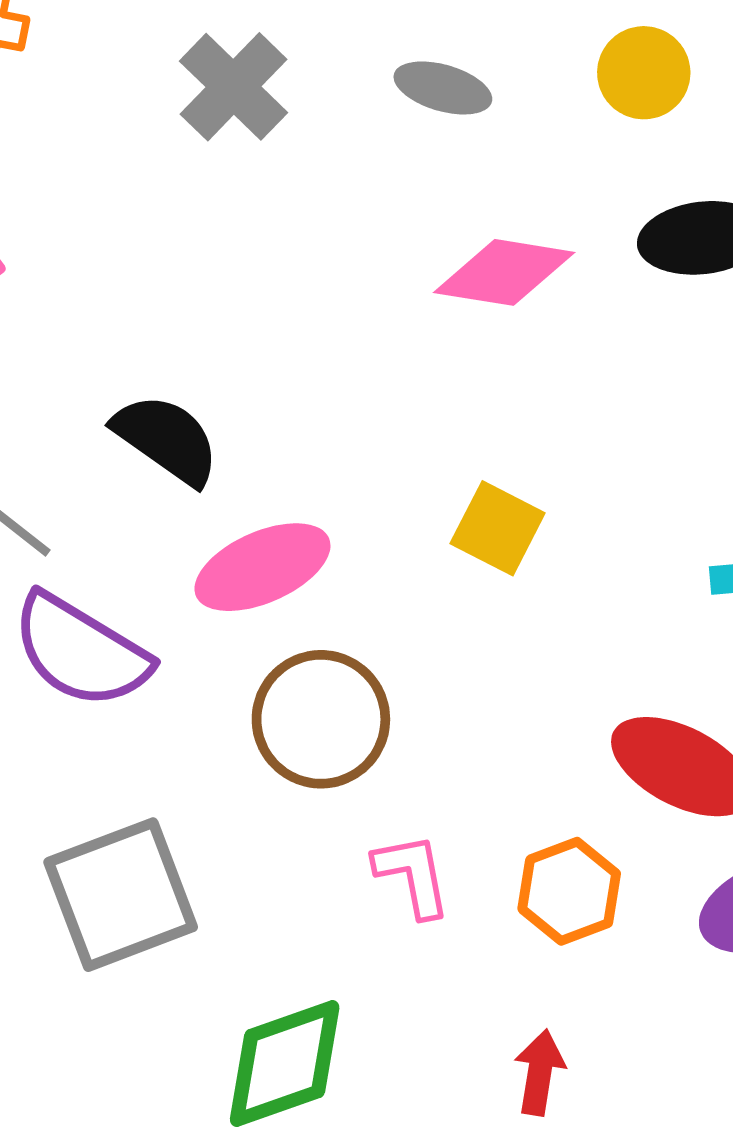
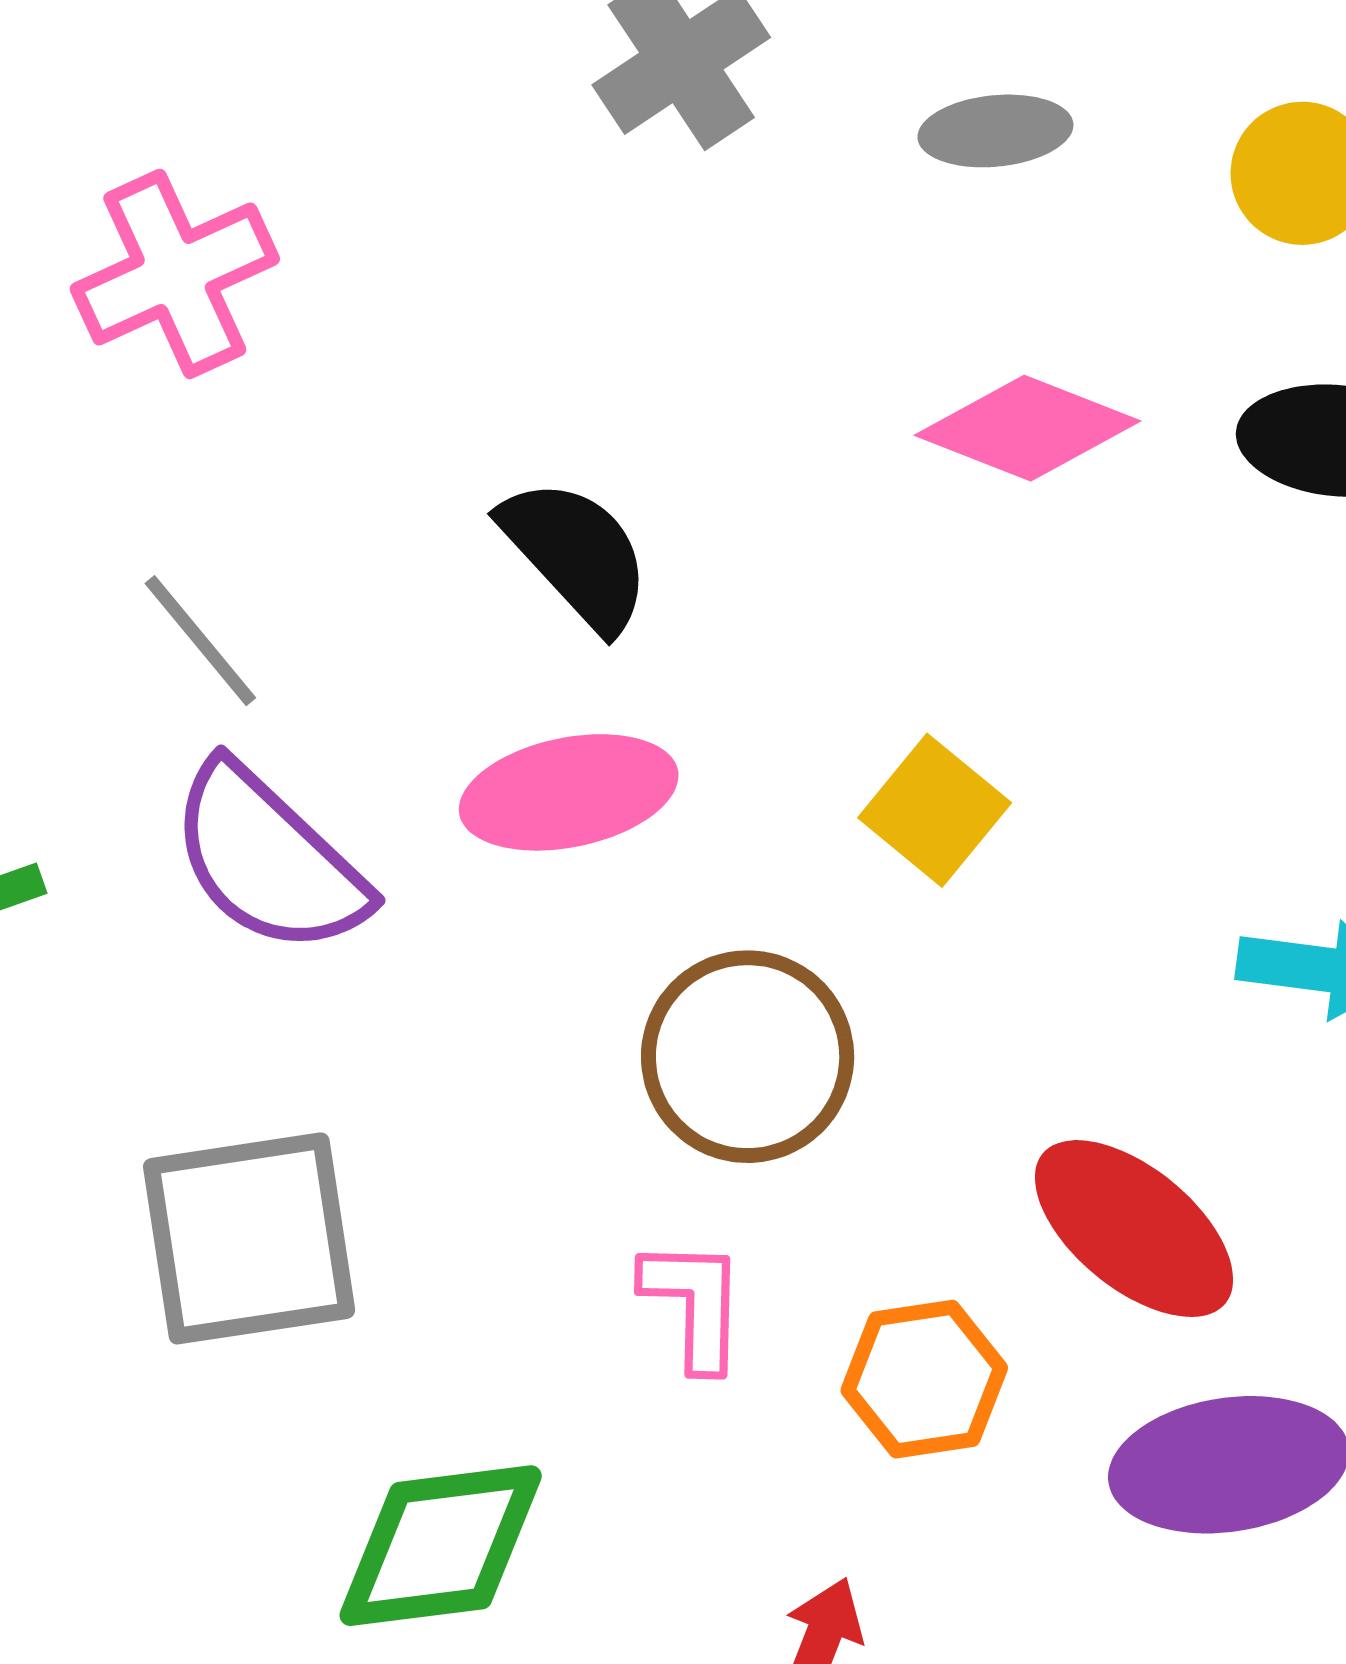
gray ellipse: (443, 88) -> (995, 131), turned -34
black semicircle: (167, 439) -> (576, 554), moved
brown circle: (321, 719) -> (748, 1057), moved

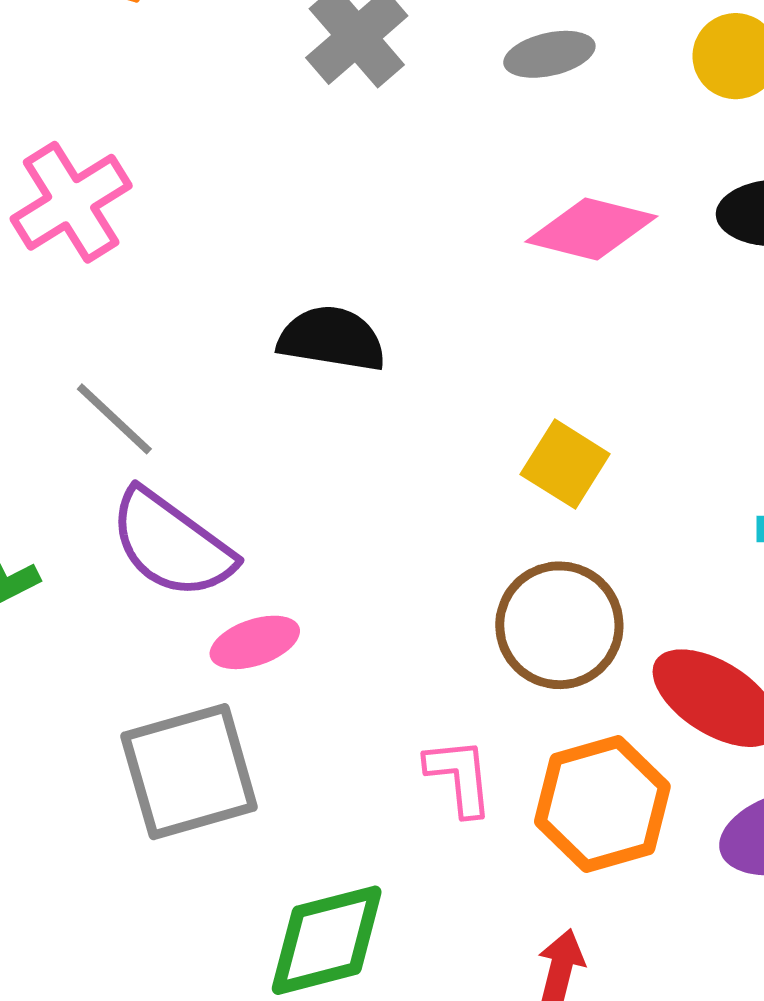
black semicircle: (576, 554) -> (332, 339), turned -31
pink ellipse: (569, 792) -> (255, 642), moved, size x0.7
brown circle: (748, 1057) -> (559, 625), moved
orange hexagon: (924, 1379) -> (602, 804), size x1.4

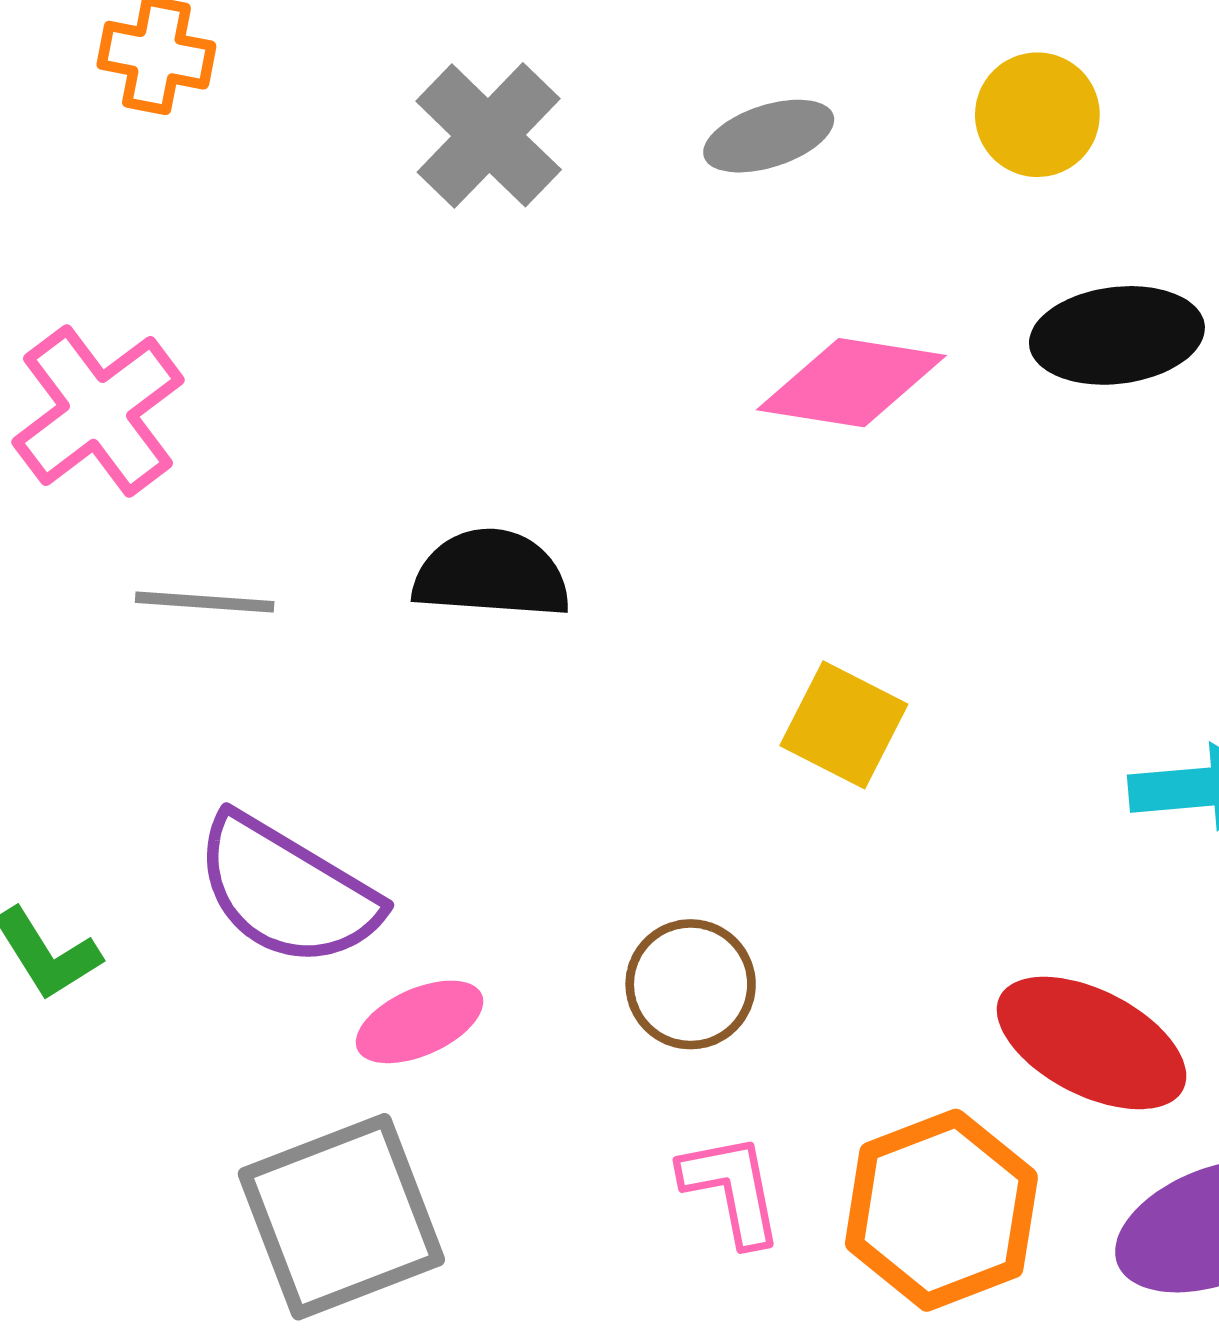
gray line: (114, 419) -> (205, 602), moved, turned -34
brown circle: (559, 625) -> (691, 984), moved, size x0.7

